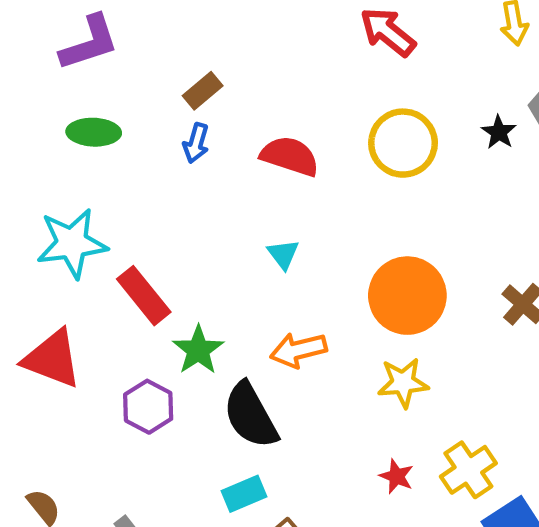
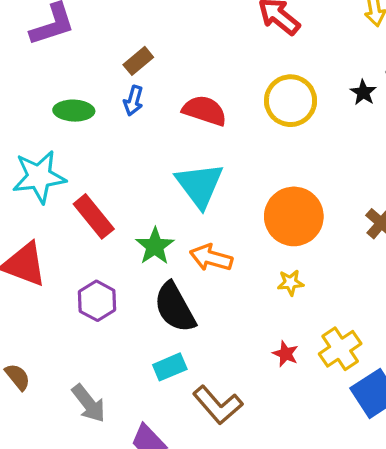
green ellipse: (94, 132) -> (74, 111), moved
cyan triangle: (283, 254) -> (200, 185), size x2.0
green star: (198, 350) -> (155, 246), moved
orange arrow: (298, 350) -> (211, 258), turned 30
yellow star: (403, 383) -> (291, 283), size x0.7

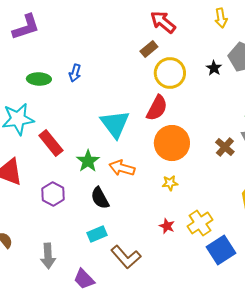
brown rectangle: (138, 61) -> (149, 49), moved
red semicircle: (204, 111) -> (157, 108), moved, turned 100
black semicircle: (175, 307) -> (100, 198), size x0.7
gray arrow: (89, 403) -> (48, 256), turned 35

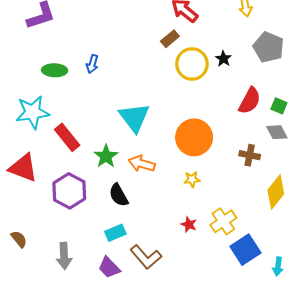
black star: (214, 68) -> (223, 59), moved
red semicircle: (157, 108) -> (250, 101), moved
brown cross: (225, 147) -> (250, 155), moved, turned -30
purple hexagon: (53, 194) -> (69, 191), size x1.4
purple trapezoid: (84, 279) -> (109, 267), moved

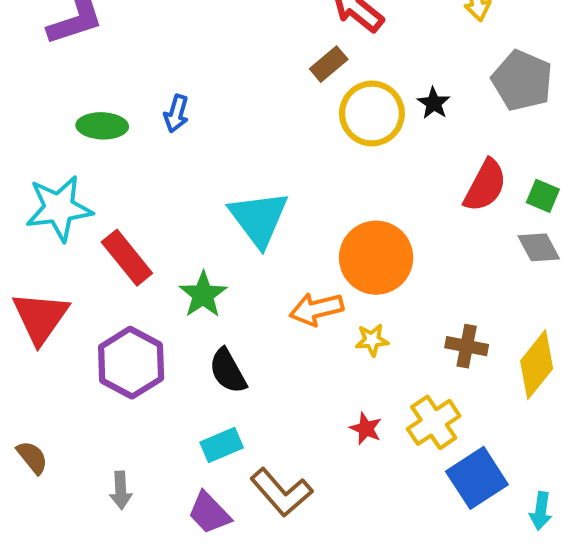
brown cross: (250, 155) -> (467, 346), moved
orange arrow: (142, 164) -> (316, 309), moved, turned -30
red triangle: (23, 168) -> (40, 317), turned 44
gray arrow: (64, 256) -> (121, 490), size x0.7

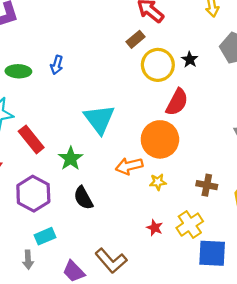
red semicircle: (485, 186) -> (177, 102), moved
cyan rectangle: (222, 445) -> (45, 236), moved
blue square: (477, 478) -> (212, 253), turned 36

